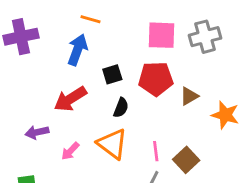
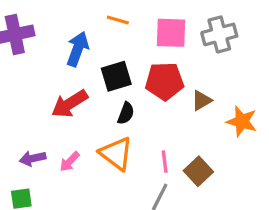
orange line: (91, 19) -> (118, 20), moved
black square: (112, 74) -> (116, 76), size x1.4
purple arrow: (37, 132) -> (33, 158), moved

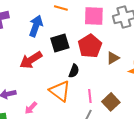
red pentagon: (165, 81) -> (90, 46), turned -30
black semicircle: (126, 113) -> (74, 71), moved
pink arrow: (70, 162) -> (31, 108), moved

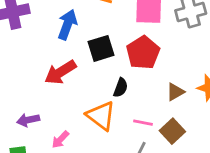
brown triangle: (113, 58) -> (175, 92), moved
pink line: (90, 96) -> (143, 123), turned -72

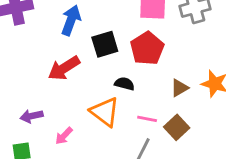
black semicircle: (121, 88) -> (125, 84), turned -96

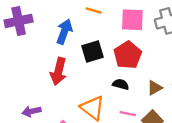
red arrow: (64, 68) -> (58, 71), turned -44
black semicircle: (125, 84) -> (121, 84), moved

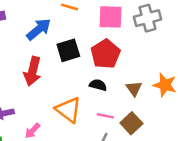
blue arrow: (64, 32) -> (39, 29), turned 30
brown triangle: (155, 88) -> (134, 89), turned -35

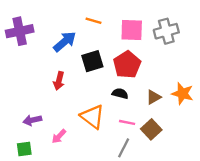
red arrow: (32, 71) -> (59, 81), size x0.7
brown triangle: (134, 89) -> (154, 97), turned 35

